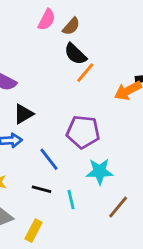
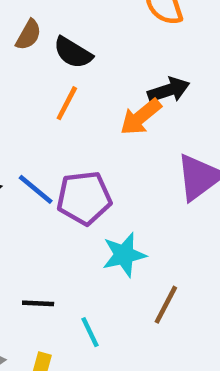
black semicircle: (75, 54) -> (73, 53), moved
blue line: (49, 159) -> (36, 189), moved
cyan line: (71, 200) -> (90, 332), moved

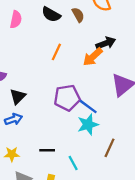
brown semicircle: (28, 35) -> (78, 15), moved, turned -56
black semicircle: (73, 53) -> (51, 14), moved
blue line: (36, 189) -> (88, 107), moved

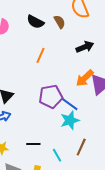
orange arrow: (93, 57) -> (85, 78), moved
brown line: (110, 148) -> (81, 147), moved

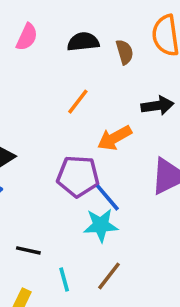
black semicircle: (35, 22) -> (83, 42), turned 132
orange arrow: (85, 78) -> (115, 138), moved

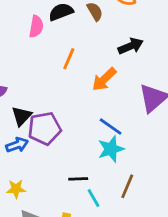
pink semicircle: (27, 37) -> (36, 27), moved
purple pentagon: (78, 176) -> (44, 128), moved
black line: (28, 250) -> (78, 179), moved

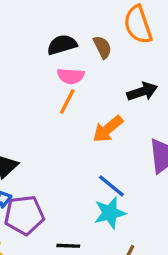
pink semicircle: (36, 27) -> (71, 76), moved, turned 80
purple pentagon: (44, 128) -> (24, 215), moved

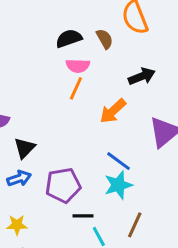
purple pentagon: (24, 215) -> (63, 185), moved

